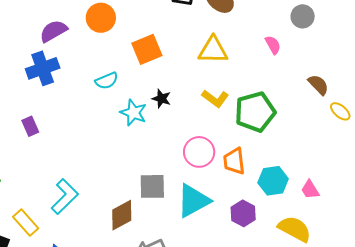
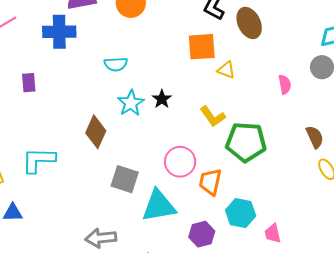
orange square: (147, 49) -> (202, 47), moved
yellow triangle: (213, 50) -> (226, 70), size x0.6
cyan L-shape: (65, 197) -> (38, 160), turned -153
brown diamond: (122, 215) -> (96, 132), moved, turned -56

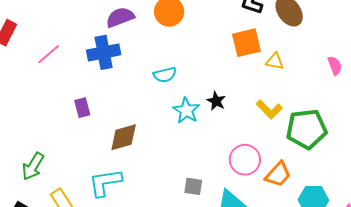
brown diamond: (96, 132) -> (124, 137), moved, turned 60
gray square: (125, 179) -> (193, 186), size x0.7
orange trapezoid: (210, 182) -> (278, 174), turned -140

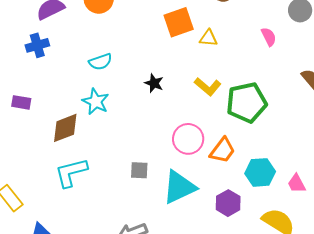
blue cross: (104, 52) -> (37, 45), size x0.7
purple rectangle: (82, 108) -> (21, 102), turned -60
cyan star: (186, 110) -> (96, 102), moved
cyan L-shape: (105, 182) -> (71, 173), moved

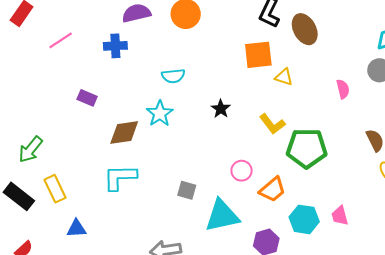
pink circle: (188, 139) -> (242, 171), size x0.7
pink trapezoid: (296, 184) -> (340, 216), moved

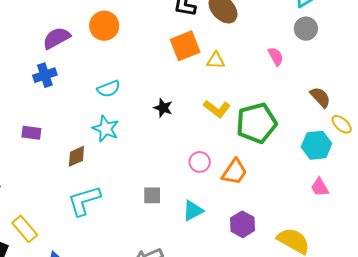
brown diamond: (124, 133) -> (76, 156), size x0.7
cyan triangle: (222, 216) -> (193, 211), size x0.6
pink trapezoid: (340, 216) -> (320, 187), moved
cyan hexagon: (304, 219) -> (316, 145), moved

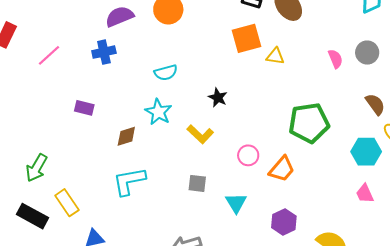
gray circle: (306, 29) -> (367, 53), moved
yellow L-shape: (217, 109) -> (200, 134), moved
cyan triangle: (193, 211) -> (236, 203), turned -40

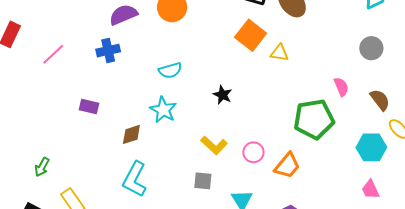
orange square: (247, 38) -> (251, 35), turned -36
pink semicircle: (335, 59) -> (341, 87), moved
yellow L-shape: (200, 134) -> (214, 145), moved
green arrow: (37, 168) -> (42, 167), size x0.7
cyan L-shape: (129, 181) -> (135, 179), turned -51

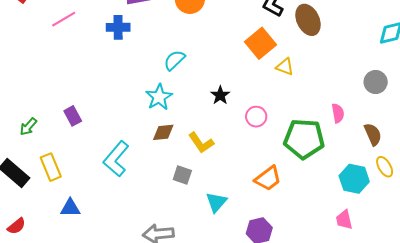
cyan semicircle: (170, 70) -> (174, 60), turned 140
purple rectangle: (89, 107) -> (73, 116), moved, turned 36
brown diamond: (131, 134) -> (163, 132), moved
pink circle: (253, 152) -> (256, 117), moved

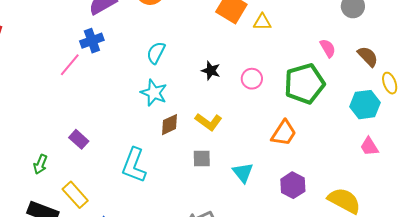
pink line: (64, 19) -> (70, 65), moved
yellow ellipse: (385, 167) -> (390, 83), turned 30

